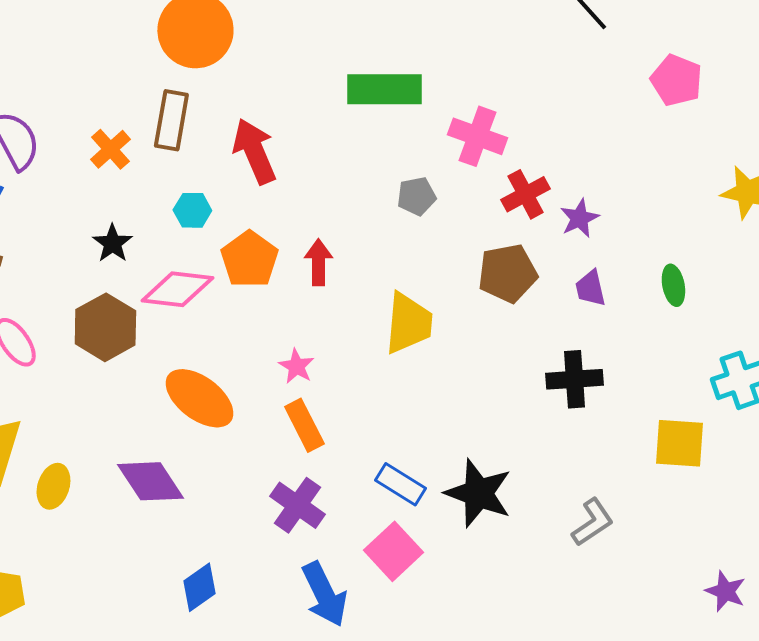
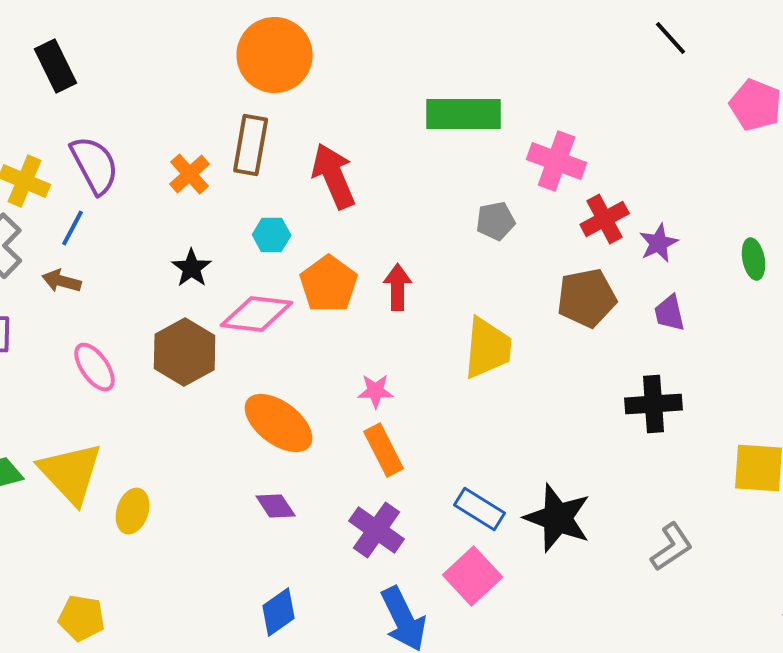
green ellipse: (673, 285) -> (754, 259), moved
pink star: (296, 366) -> (376, 391), turned -30
purple diamond: (150, 481) -> (276, 506), moved, size x0.6

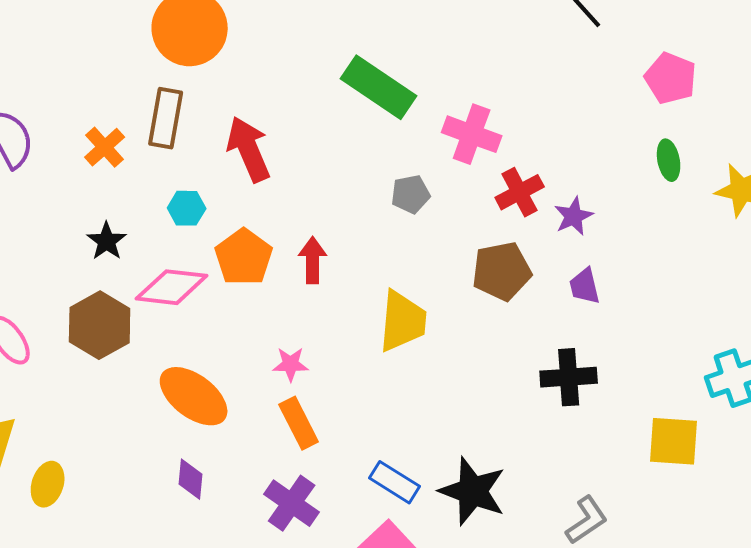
green rectangle: (464, 114) -> (379, 87), turned 34
green ellipse: (754, 259) -> (669, 160), moved
purple diamond: (276, 506) -> (191, 479), turned 39

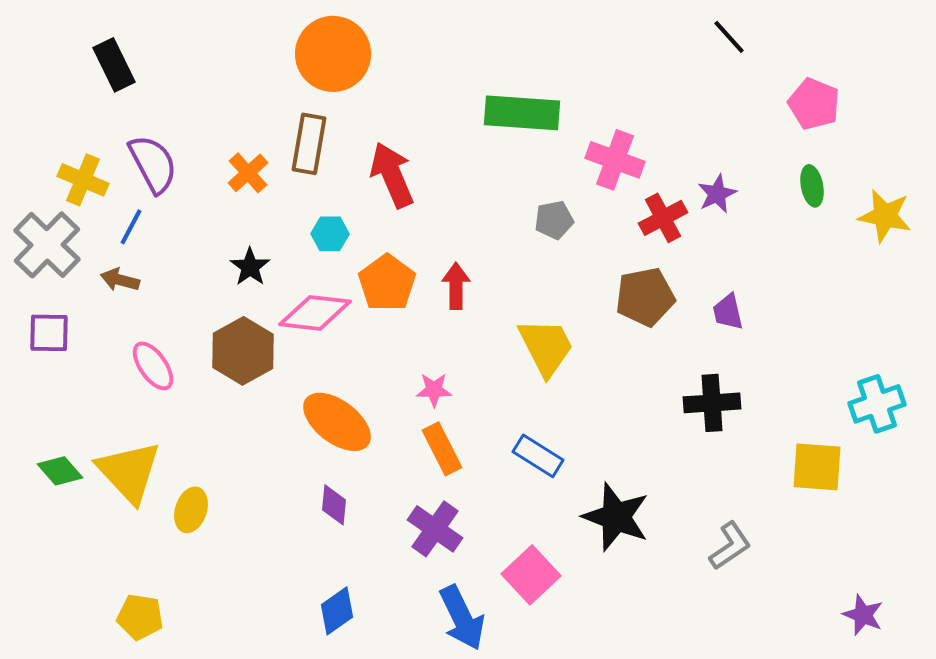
green rectangle: (379, 87) -> (522, 113), turned -30
purple star: (574, 216) -> (717, 194), moved
yellow trapezoid: (403, 321) -> (546, 347), turned -32
blue rectangle: (395, 482) -> (538, 456), moved

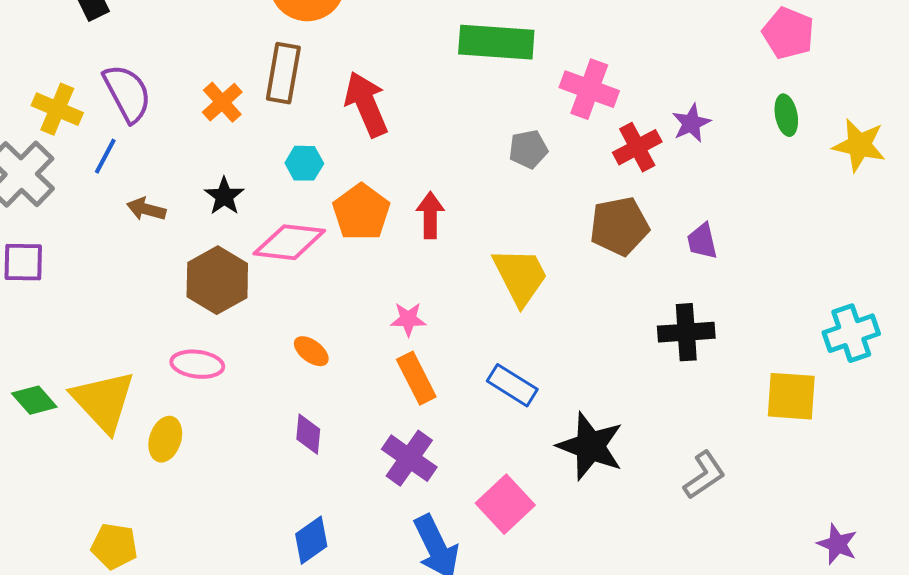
brown arrow: (120, 280) -> (146, 209), moved
pink ellipse: (153, 366) -> (197, 364), moved, turned -48
orange ellipse: (337, 422) -> (311, 351), size x0.5

